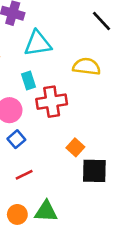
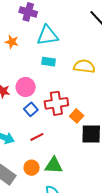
yellow semicircle: (87, 67) -> (84, 66), moved
cyan rectangle: (28, 80) -> (49, 62), moved, turned -64
red cross: (52, 102) -> (56, 103), moved

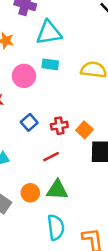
pink circle: (26, 87) -> (24, 76), moved
red cross: (56, 103) -> (59, 126), moved, size x0.6
red line: (37, 137) -> (51, 157), moved

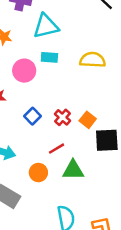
red cross: (59, 126) -> (62, 117), turned -35
green triangle: (57, 190) -> (73, 170), moved
orange circle: (30, 193) -> (38, 173), moved

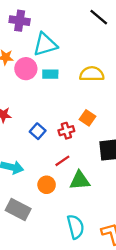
pink circle: (24, 71) -> (26, 69), moved
red cross: (62, 117) -> (66, 131), turned 35
orange square: (88, 120) -> (87, 118), moved

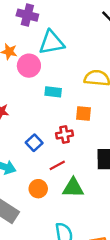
cyan rectangle: (50, 74) -> (53, 92), moved
orange square: (87, 118) -> (83, 114), moved, turned -35
blue square: (38, 131) -> (34, 143), moved

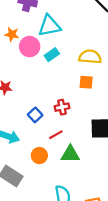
cyan rectangle: (53, 92) -> (52, 55), moved, turned -40
orange square: (83, 114) -> (86, 82), moved

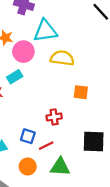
cyan rectangle: (52, 55) -> (15, 77), moved
yellow semicircle: (90, 57) -> (62, 58), moved
blue square: (35, 115) -> (28, 136), moved, turned -32

